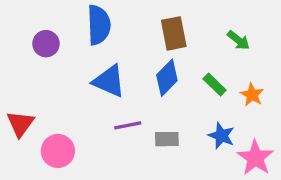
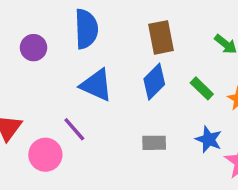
purple line: (128, 125) -> (74, 129), moved, turned 60

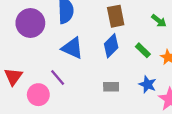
purple circle: (33, 48) -> (30, 23), size x1.6

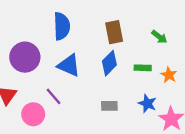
purple circle: (30, 23) -> (25, 57), moved
green rectangle: (143, 50) -> (143, 68), turned -42

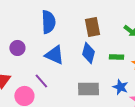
purple circle: (25, 57) -> (17, 48), size x0.6
blue diamond: (109, 63) -> (88, 53), turned -30
gray rectangle: (109, 106) -> (88, 89), size x1.5

